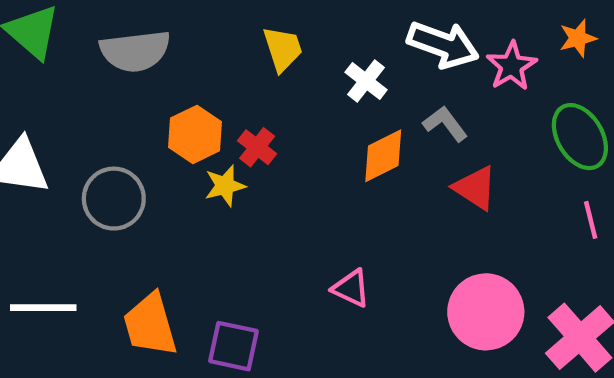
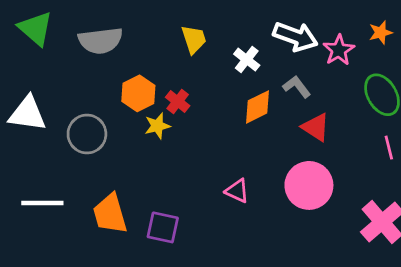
pink circle: (486, 312) -> (309, 185), moved

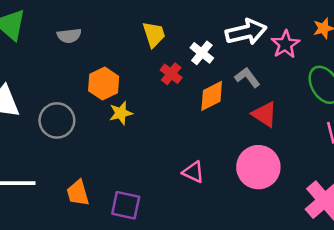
white arrow: (295, 37) -> (246, 32), turned -33
gray semicircle: (100, 41) -> (69, 36), size x0.6
red cross: (178, 102) -> (171, 74), moved
orange trapezoid: (110, 214) -> (78, 193), size x0.7

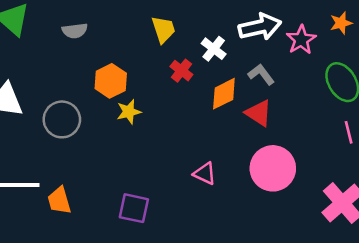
red triangle: (265, 114) -> (259, 113), moved
orange trapezoid: (78, 193) -> (59, 200), moved

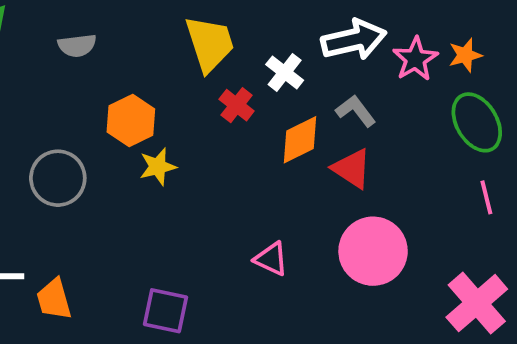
orange star: (341, 23) -> (465, 55), moved
yellow trapezoid: (163, 29) -> (210, 44), size x1.4

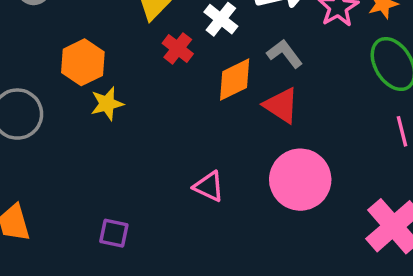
purple square: (165, 311) -> (114, 233), size x0.7

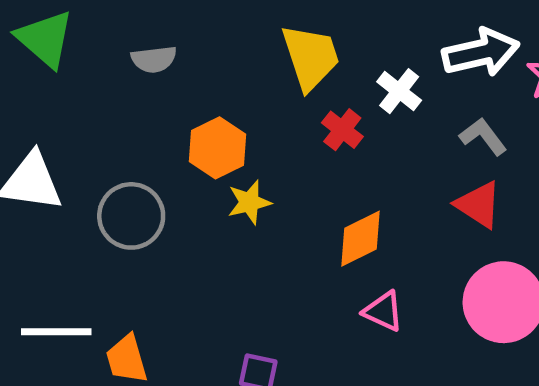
orange diamond: (235, 80) -> (361, 239), moved

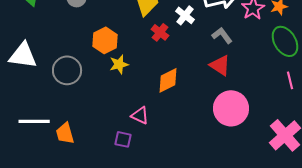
pink triangle: (383, 311) -> (140, 115), moved

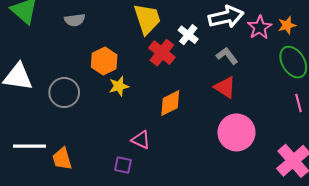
red cross: (160, 32) -> (162, 53), size x1.4

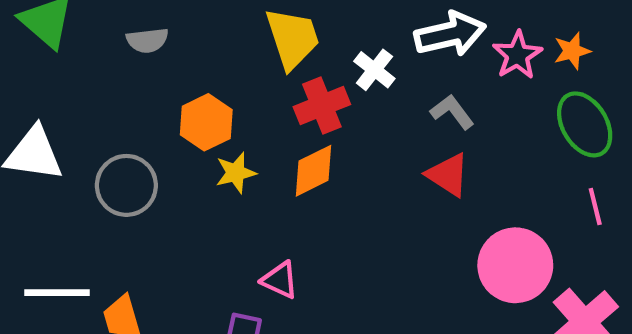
red cross: (162, 53) -> (322, 106), turned 30
orange diamond: (170, 103) -> (313, 171), moved
pink circle: (236, 132) -> (515, 265), moved

